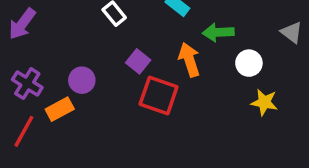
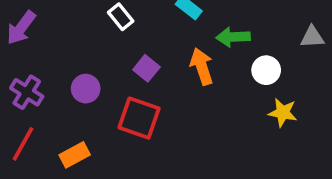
gray triangle: (292, 32) -> (312, 37), turned -40
red square: (159, 95) -> (139, 118), moved
orange rectangle: (60, 109) -> (75, 155), moved

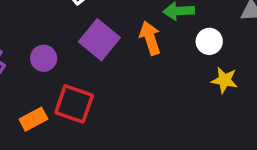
purple square: (146, 68) -> (99, 40), size x1.6
red square: (139, 118) -> (74, 104), moved

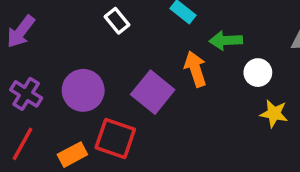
purple square: (99, 40) -> (153, 92), moved
purple circle: (44, 58) -> (83, 90), size x1.5

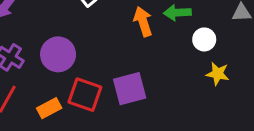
orange arrow: (195, 69) -> (143, 22), moved
purple square: (153, 92) -> (130, 89), moved, turned 36

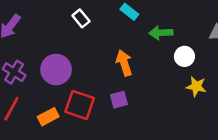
orange arrow: (143, 22) -> (124, 63), moved
purple square: (130, 89) -> (119, 100), size x0.6

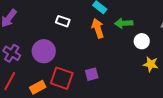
white rectangle: (81, 18) -> (63, 21), moved, turned -32
orange arrow: (124, 63) -> (98, 28), moved

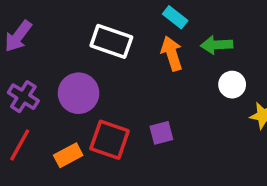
white rectangle: (63, 21) -> (111, 41), size x1.6
white circle: (142, 41) -> (232, 85), moved

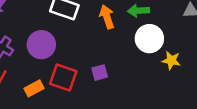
white circle: (232, 85) -> (149, 39), size x1.5

